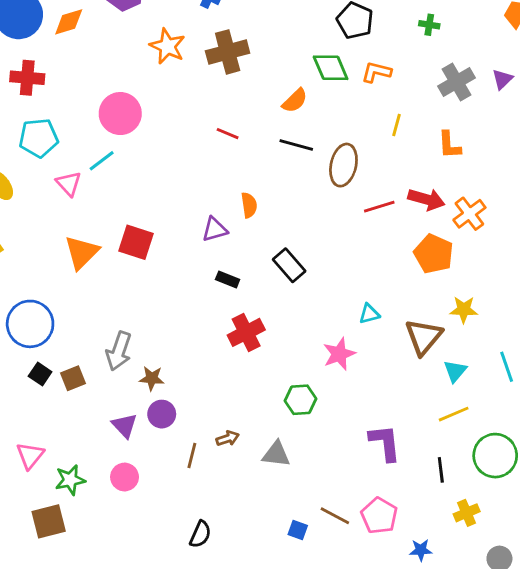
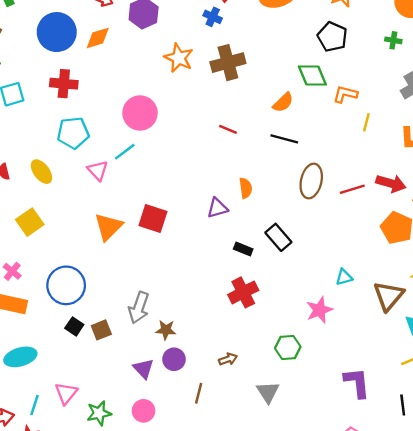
orange L-shape: (376, 72) -> (345, 94), moved
brown ellipse: (343, 165) -> (311, 181), moved
black rectangle: (228, 280) -> (243, 249), moved
brown arrow: (228, 438) -> (228, 359), moved
gray triangle: (276, 454) -> (268, 392), turned 50

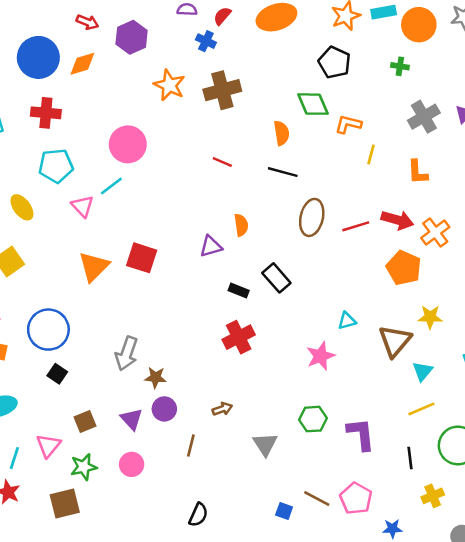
orange semicircle: (283, 102) -> (281, 133), turned -55
brown square: (101, 330) -> (85, 422), moved
green hexagon: (288, 348) -> (313, 419), moved

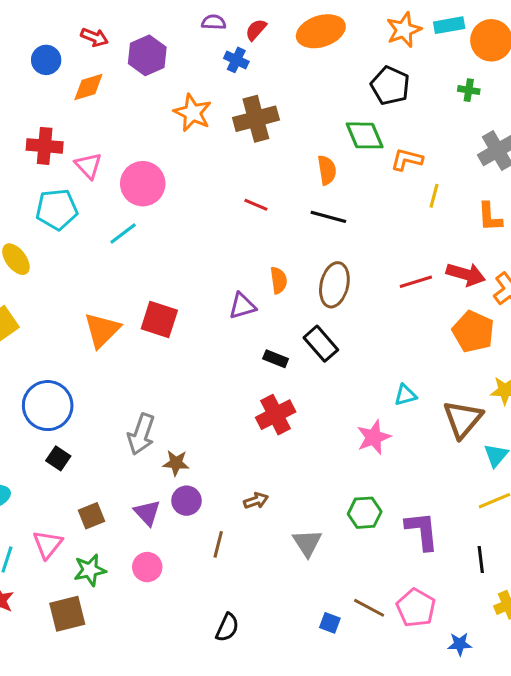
blue circle: (38, 57) -> (46, 60), moved, size x0.6
pink triangle: (82, 206) -> (88, 166), moved
brown ellipse: (312, 217) -> (334, 285), moved

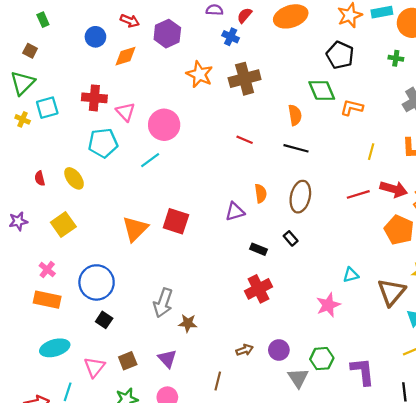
yellow line: (434, 196) -> (371, 152), moved
black rectangle: (321, 344) -> (291, 238), size x0.6
purple circle: (186, 501) -> (279, 350), moved
gray triangle: (307, 543) -> (298, 378), moved
pink triangle: (48, 544) -> (94, 367), moved

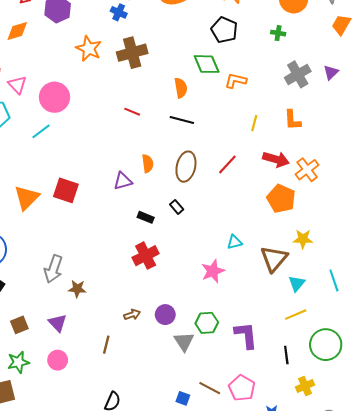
red line: (358, 194) -> (227, 164), moved, turned -30

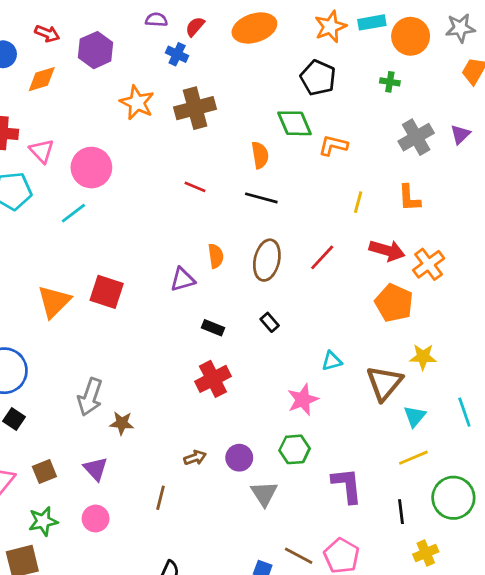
black rectangle: (177, 207) -> (270, 322), moved
green hexagon: (207, 323) -> (295, 449), moved

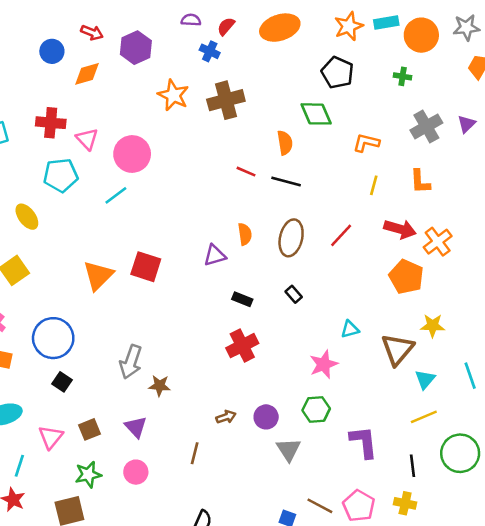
orange L-shape: (333, 145) -> (366, 143), moved
red line: (195, 187) -> (246, 172), moved
yellow cross: (426, 553) -> (405, 503), moved, turned 35

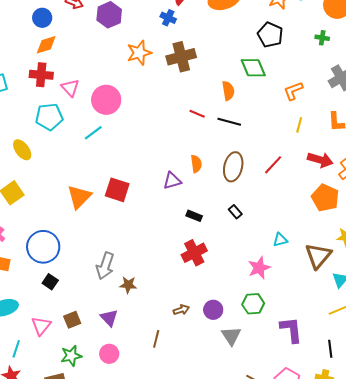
orange diamond: (87, 74) -> (46, 45), moved
orange star: (173, 95) -> (139, 53), turned 30
orange L-shape: (366, 143) -> (293, 91), turned -35

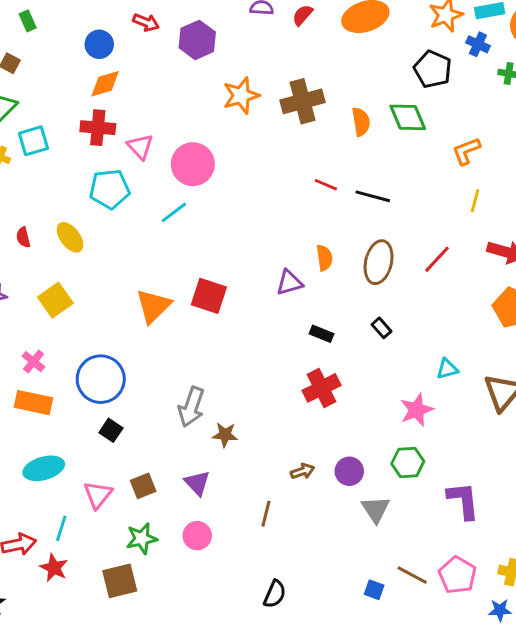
blue cross: (168, 18) -> (478, 44), moved
orange semicircle: (228, 91) -> (361, 122), moved

